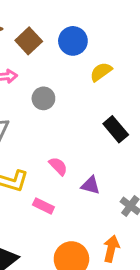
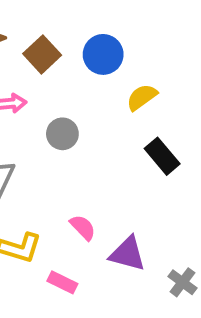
black rectangle: (116, 129) -> (162, 156), moved
purple triangle: (91, 185) -> (128, 254), size x1.4

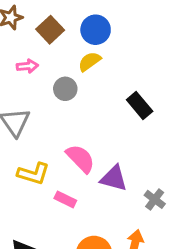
yellow semicircle: (142, 97) -> (90, 62), moved
pink semicircle: (83, 227) -> (80, 159), size x1.5

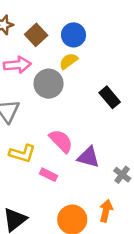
pink arrow: (27, 66) -> (17, 65), size x1.5
gray circle: (65, 89) -> (49, 84), size x1.5

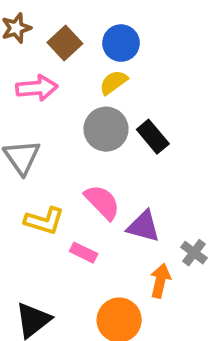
gray circle: (49, 84) -> (106, 129), moved
black rectangle: (110, 97) -> (153, 137), moved
orange arrow: (106, 211) -> (160, 281), moved

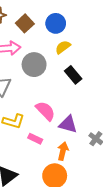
yellow semicircle: (114, 82) -> (63, 47), moved
gray circle: (106, 129) -> (34, 65), moved
orange arrow: (160, 281) -> (63, 151), moved

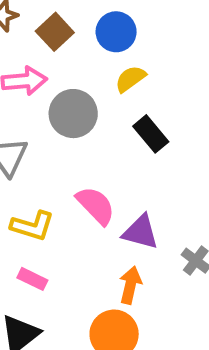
pink rectangle: (35, 139) -> (32, 279), moved

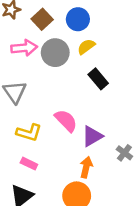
gray circle: (73, 114) -> (55, 53), moved
purple triangle: (141, 232) -> (92, 136), turned -45

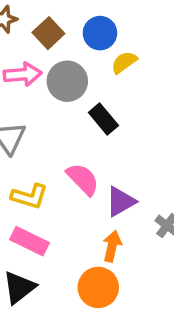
yellow semicircle: (86, 47) -> (124, 62), moved
black rectangle: (98, 79) -> (103, 119), moved
pink rectangle: (29, 164) -> (30, 241), size x1.5

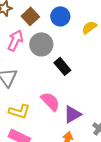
yellow semicircle: (124, 62) -> (89, 27), moved
pink arrow: (23, 74) -> (15, 40), turned -60

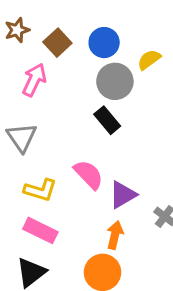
gray circle: (41, 44) -> (115, 81), moved

